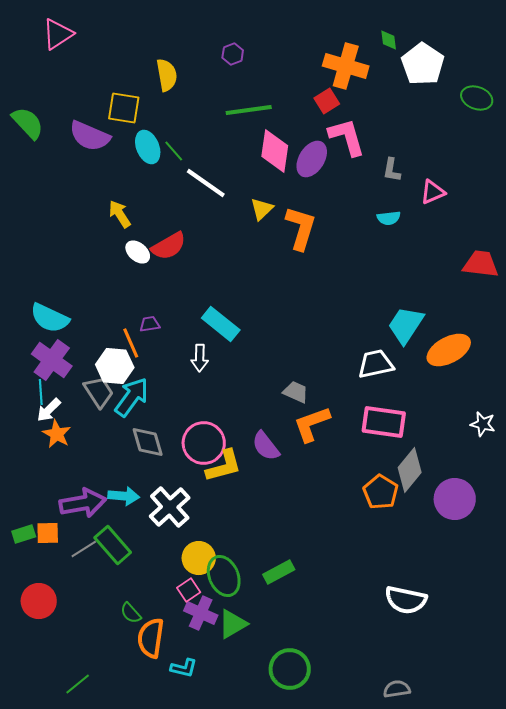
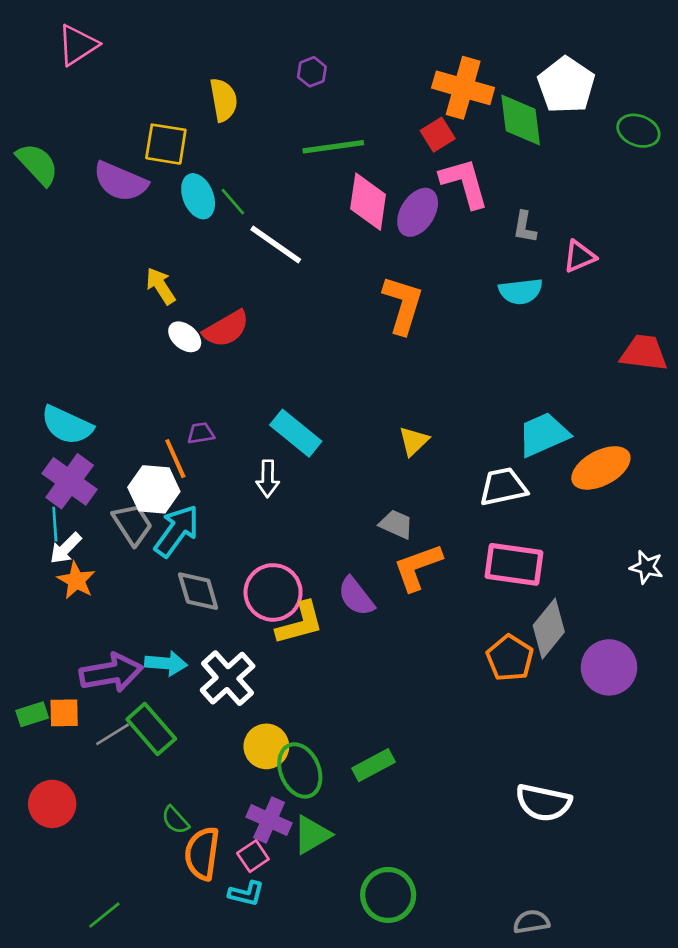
green diamond: (389, 40) -> (521, 120), moved, size x2.0
yellow triangle: (262, 209) -> (414, 441), moved
cyan semicircle: (389, 218) -> (521, 291), size x1.4
cyan trapezoid: (406, 325) -> (543, 435), turned 33
pink square: (189, 590) -> (253, 856), moved

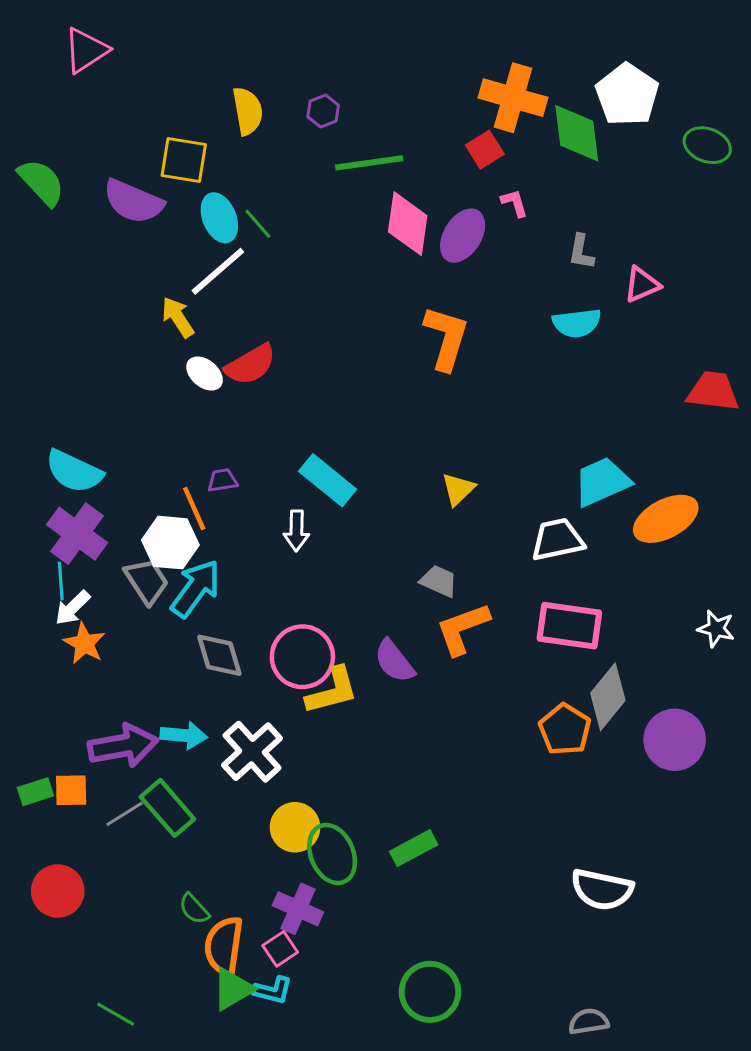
purple hexagon: (312, 72) -> (323, 111), moved
pink L-shape: (464, 183) -> (514, 203), size x0.5
white line: (276, 244) -> (218, 271), moved, turned -76
green triangle: (312, 835) -> (233, 989), moved
green line: (104, 915) -> (116, 1014), turned 69

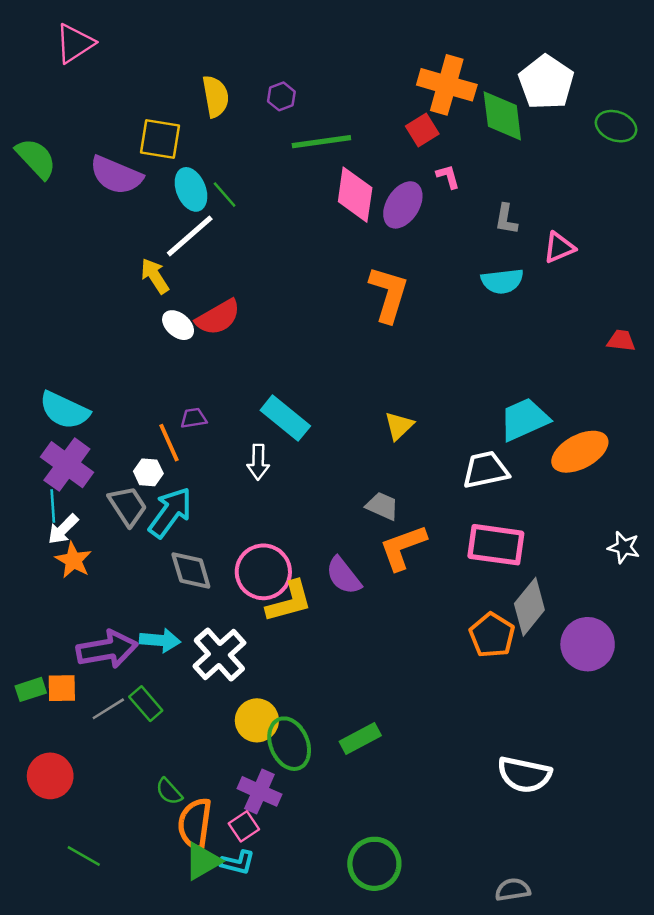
red trapezoid: (713, 391) -> (621, 341), size x0.6
white hexagon: (170, 543) -> (148, 472), size x0.6
green rectangle: (167, 808) -> (146, 704), size x0.7
green line: (116, 1014) -> (84, 856), moved

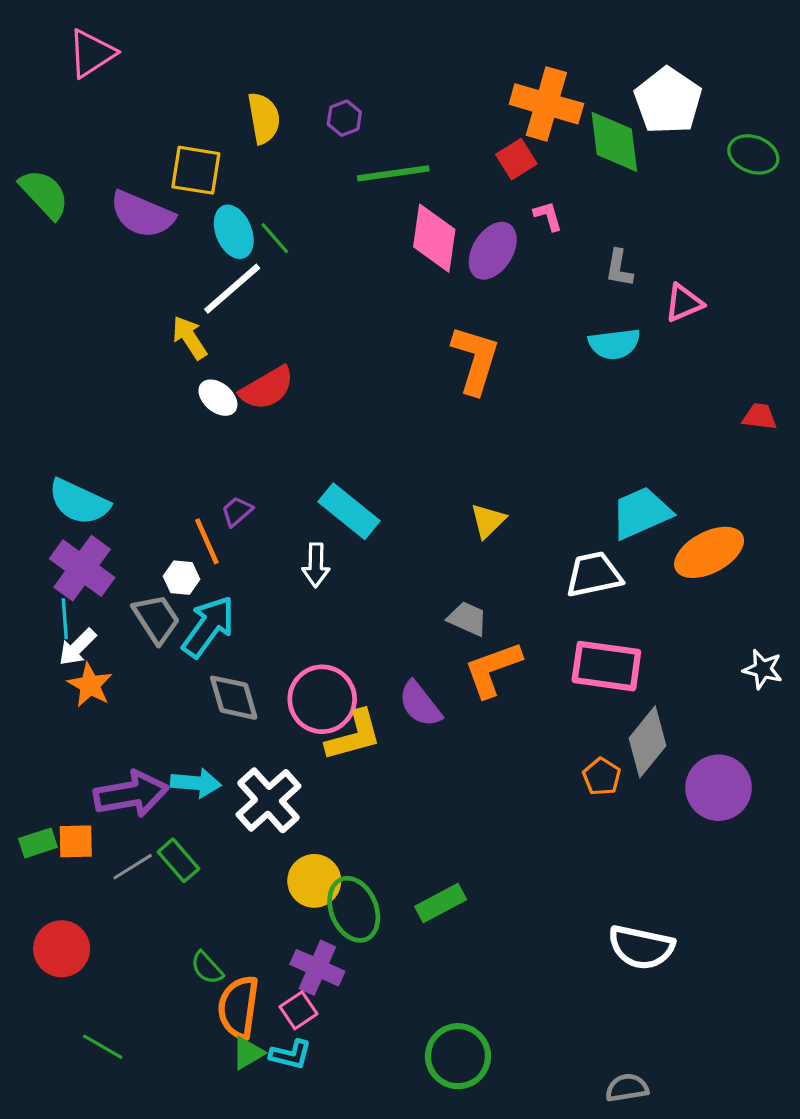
purple trapezoid: (194, 418) -> (237, 511), turned -32
orange pentagon: (492, 635) -> (602, 777), size x0.7
green triangle: (203, 861) -> (248, 1053), size x0.7

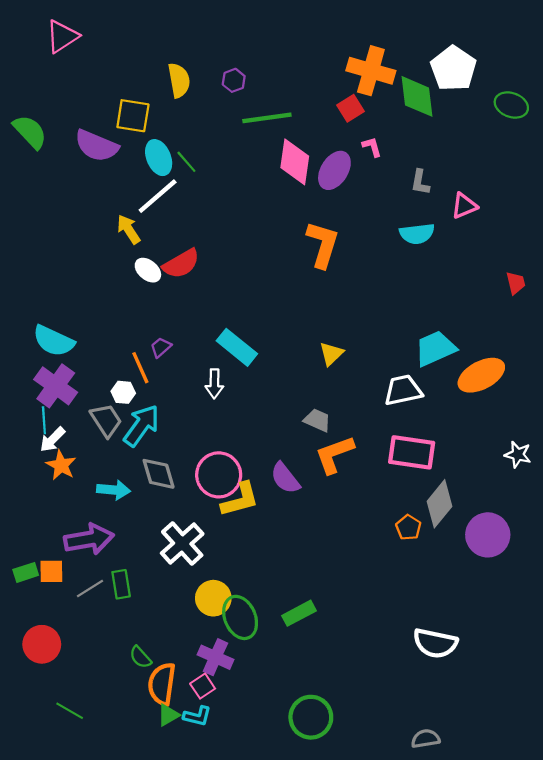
red trapezoid: (760, 417) -> (516, 283), turned 70
cyan arrow: (196, 783) -> (114, 490), moved
green rectangle: (178, 860) -> (121, 584), turned 32

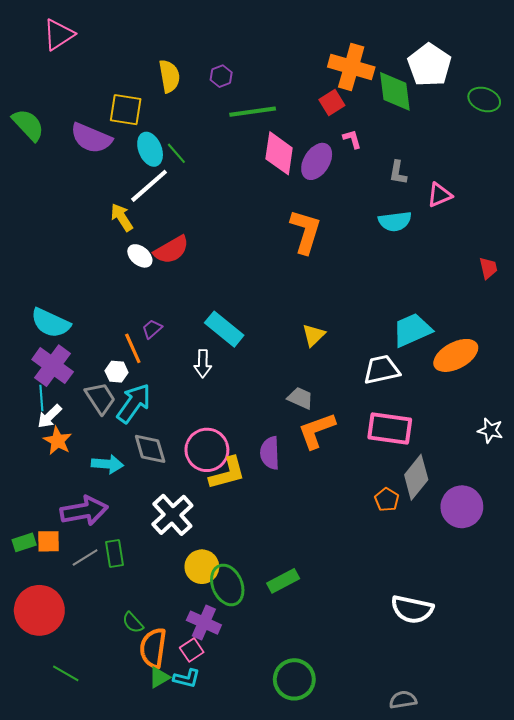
purple semicircle: (285, 478) -> (270, 453), turned 36
red circle: (42, 644) -> (39, 610), size x1.4

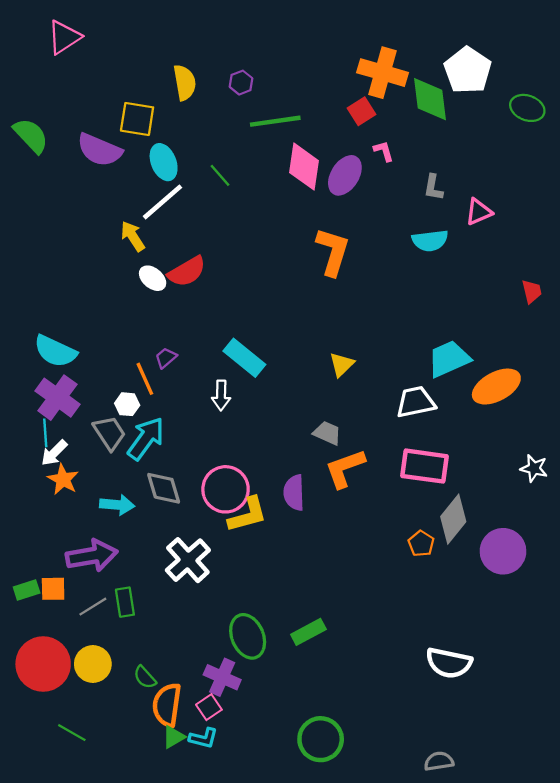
green line: (176, 153) -> (220, 175), moved
yellow circle: (202, 567) -> (93, 664), moved

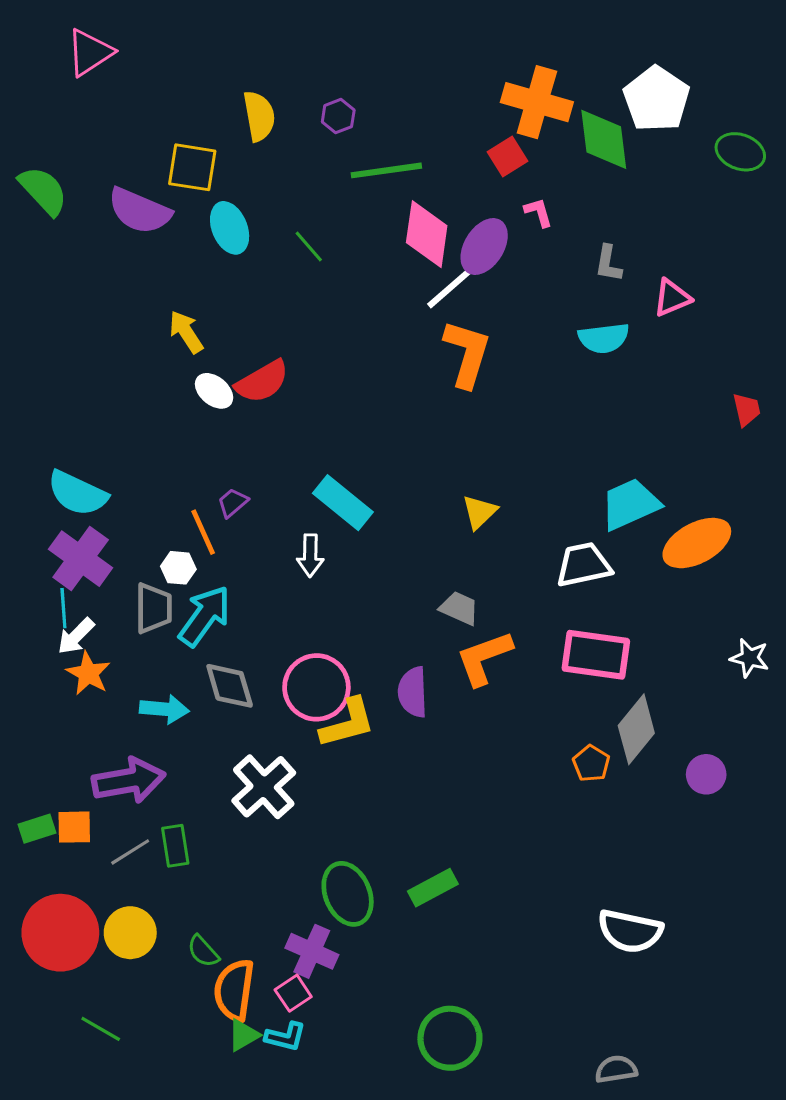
white line: (162, 202) -> (455, 284), moved
gray trapezoid: (109, 433) -> (153, 608), turned 33
purple circle: (503, 551) -> (706, 774), size x0.6

